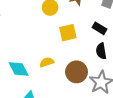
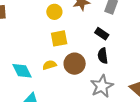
yellow square: (68, 33) -> (59, 38), moved
brown circle: (77, 72) -> (75, 64), moved

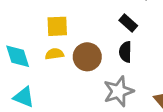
yellow square: (59, 38) -> (57, 26), moved

